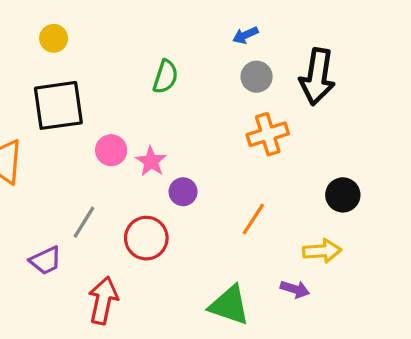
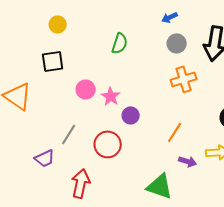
yellow circle: (54, 38) -> (58, 24), moved
black square: (58, 105) -> (53, 61), size x0.7
purple arrow: (295, 289) -> (188, 161), moved

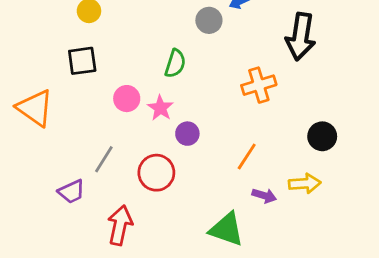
green semicircle: (120, 43) -> (175, 63), moved
gray circle: (177, 43) -> (209, 20), moved

